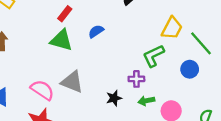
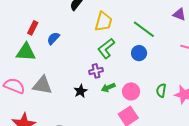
red rectangle: (65, 14) -> (33, 28), moved
yellow trapezoid: (172, 28) -> (104, 22), moved
pink semicircle: (42, 90) -> (14, 86), moved

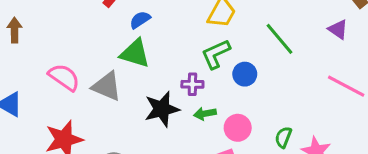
green triangle: (26, 52) -> (135, 53), moved
blue circle: (139, 53) -> (245, 74), moved
black star: (81, 91) -> (162, 109), size x1.6

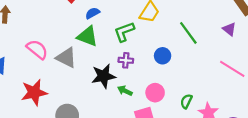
green L-shape: (216, 54) -> (124, 32), moved
green arrow: (205, 114) -> (125, 91), moved, turned 32

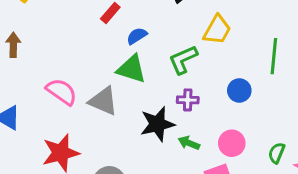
green line: (188, 33) -> (274, 56), turned 45

